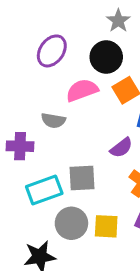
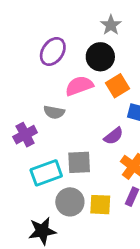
purple cross: (20, 146) -> (25, 135), turned -30

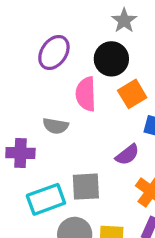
pink semicircle: (79, 86) -> (86, 94), turned -72
purple cross: (25, 135) -> (20, 153), turned 30

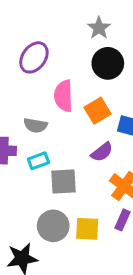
black circle: (111, 59) -> (108, 63), moved
orange square: (132, 94) -> (97, 111), moved
cyan rectangle: (46, 199) -> (38, 161), moved, size x0.6

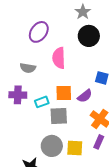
orange square: (97, 111) -> (64, 93), moved, turned 30
gray semicircle: (35, 125) -> (28, 68), moved

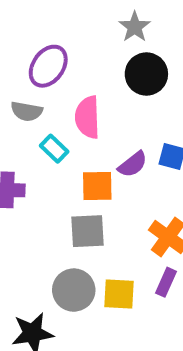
gray semicircle: (28, 68) -> (27, 111), moved
purple semicircle: (85, 96) -> (133, 164), moved
cyan rectangle: (42, 102) -> (54, 149), moved, turned 64

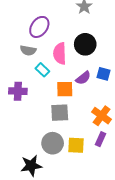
black circle: (146, 74) -> (85, 44), moved

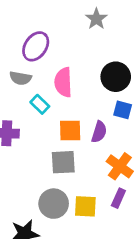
black circle: (85, 44) -> (116, 77), moved
purple semicircle: (83, 78) -> (99, 132), moved, turned -35

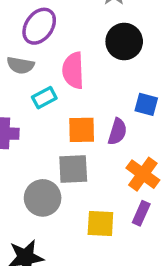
black circle: (116, 77) -> (124, 42), moved
cyan rectangle: (40, 104) -> (44, 98), turned -72
gray circle: (54, 204) -> (43, 198), moved

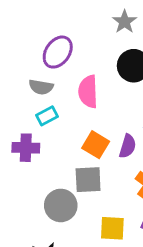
cyan rectangle: (44, 98) -> (47, 116), moved
orange square: (82, 130) -> (96, 145), turned 32

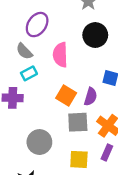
gray semicircle: (41, 87) -> (24, 51), turned 36
gray square: (88, 180) -> (78, 122), moved

